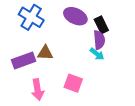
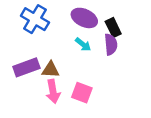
brown triangle: (45, 53) -> (51, 70), moved
cyan arrow: (97, 54) -> (83, 44), moved
pink arrow: (38, 90) -> (53, 91), moved

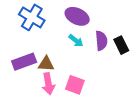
black rectangle: (113, 28) -> (121, 45), moved

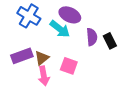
cyan arrow: (76, 41) -> (60, 29), moved, size x1.5
brown triangle: (46, 64) -> (42, 58), turned -42
pink square: (75, 85) -> (69, 66), moved

